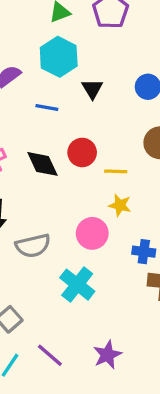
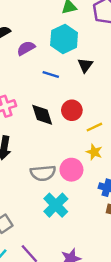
yellow line: (116, 171) -> (94, 127), turned -35
gray semicircle: (33, 246) -> (43, 173), moved

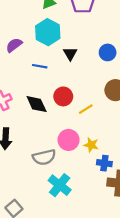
yellow star: (94, 152) -> (91, 145), moved
pink circle: (71, 170) -> (69, 140), moved

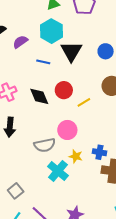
black triangle: (70, 54) -> (71, 51), size x1.6
yellow star: (91, 145) -> (76, 156), moved

